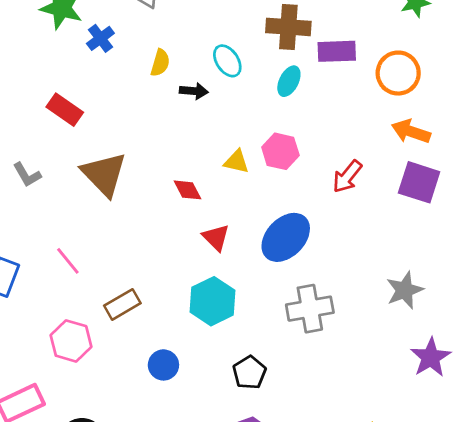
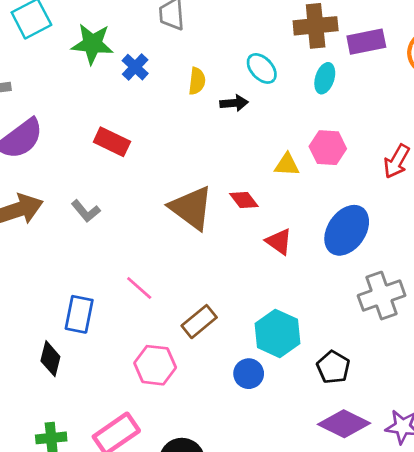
brown triangle: (104, 174) -> (191, 208), moved
cyan hexagon: (212, 301) -> (277, 333), moved

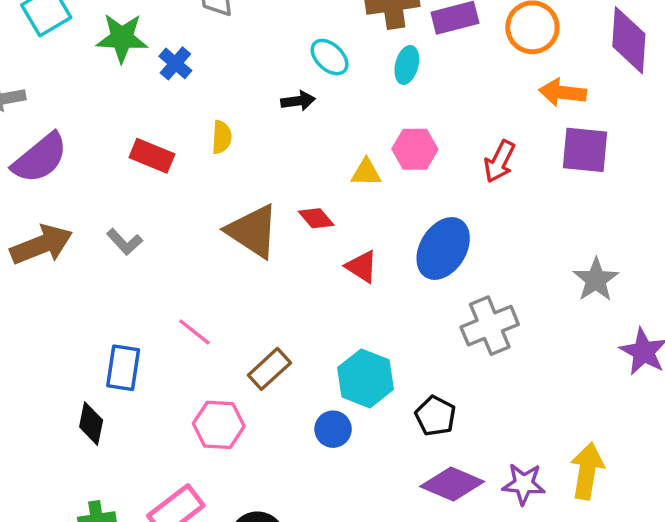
yellow semicircle: (197, 81) -> (222, 137), moved

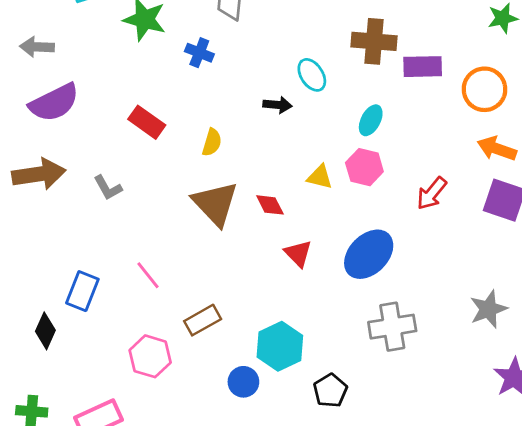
blue cross: (175, 63) -> (199, 53), moved, turned -32
cyan ellipse: (407, 65) -> (371, 120), moved
yellow semicircle: (222, 137) -> (212, 142), moved

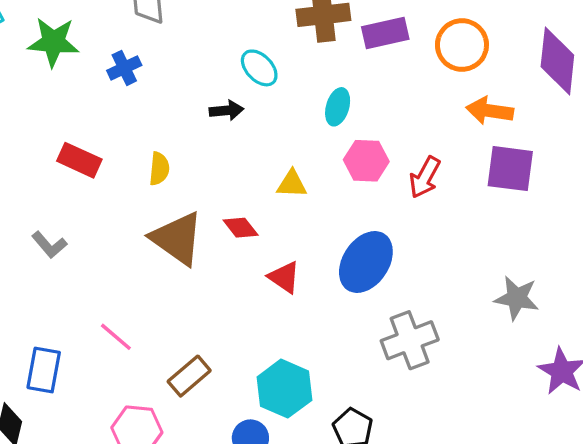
blue cross: (199, 53) -> (124, 68), turned -36
pink hexagon: (364, 167) -> (366, 161), moved
gray star: (488, 309) -> (517, 298), turned -30

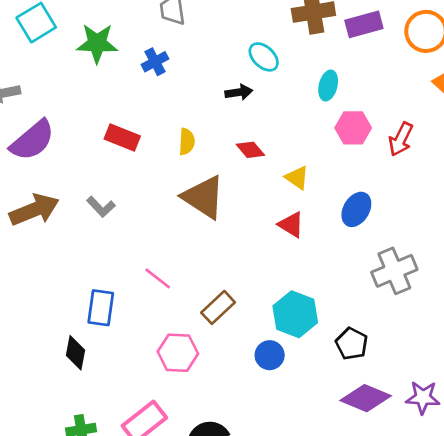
yellow triangle: (292, 184) -> (297, 178), moved, turned 35
red diamond: (241, 228) -> (250, 150), moved
blue ellipse: (366, 262) -> (356, 209), size x0.7

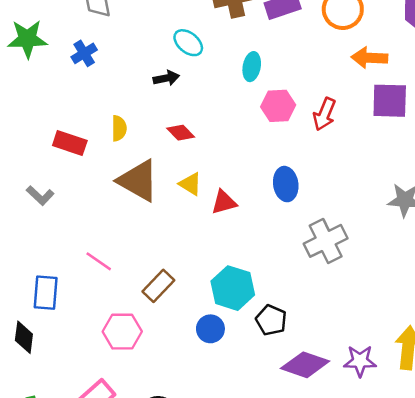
red rectangle: (122, 138) -> (70, 143), moved
yellow triangle: (297, 178) -> (190, 184), moved
blue ellipse: (356, 209) -> (286, 184), turned -36
red triangle: (291, 225) -> (224, 202), turned -44
black pentagon: (352, 344) -> (271, 320), moved

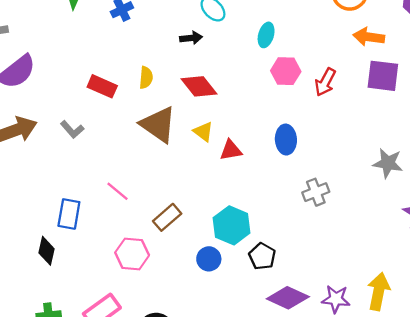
red diamond: (181, 133) -> (199, 86), size x1.5
gray cross: (326, 241) -> (316, 192), size x0.7

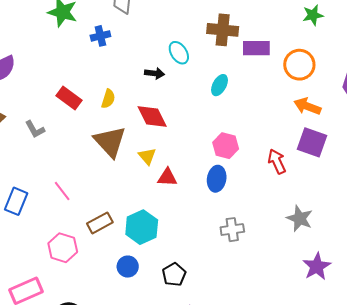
pink hexagon: (286, 71) -> (226, 146), moved
red arrow: (325, 82) -> (277, 161), moved, turned 115
cyan hexagon: (232, 225) -> (142, 227), moved

